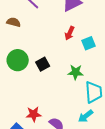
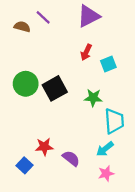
brown semicircle: (14, 22) -> (22, 27), moved
black square: (43, 64) -> (55, 88), size x1.5

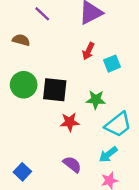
brown semicircle: (22, 27) -> (21, 40), moved
black square: (55, 88) -> (55, 90), turned 35
cyan trapezoid: (114, 121) -> (118, 125), turned 56
red star: (44, 147) -> (70, 122), moved

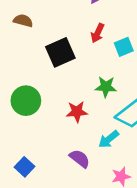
green circle: (24, 85) -> (26, 101), moved
black square: (55, 90) -> (60, 52), moved, turned -30
cyan arrow: (108, 154) -> (109, 139), moved

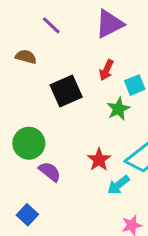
green star: (106, 87) -> (118, 109), moved, turned -30
red star: (77, 112) -> (99, 160), moved, turned -30
purple semicircle: (80, 159) -> (50, 172), moved

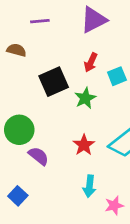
purple line: (51, 25) -> (40, 21), turned -48
green star: (118, 109) -> (85, 98), moved
cyan arrow: (118, 185) -> (89, 186), moved, turned -45

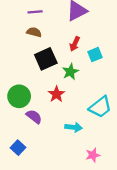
brown semicircle: (16, 50) -> (34, 32), moved
red star: (84, 145) -> (56, 94), moved
cyan arrow: (89, 186) -> (74, 127), moved, turned -91

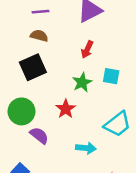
cyan square: (95, 55) -> (111, 76), moved, turned 32
black square: (46, 59) -> (33, 67), moved

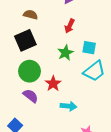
red star: (66, 109) -> (53, 84), moved
green circle: (22, 111) -> (30, 71), moved
cyan trapezoid: (117, 124) -> (94, 71), moved

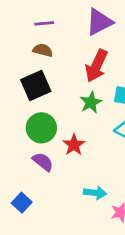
red arrow: (70, 26) -> (96, 66), size x1.6
cyan arrow: (69, 106) -> (95, 193), moved

